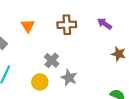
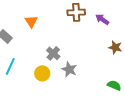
brown cross: (67, 25) -> (76, 12), moved

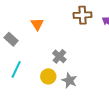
gray star: (69, 69) -> (69, 80), moved

